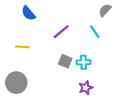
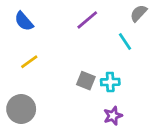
blue semicircle: (28, 13) -> (24, 21), moved
purple line: (61, 32) -> (87, 20), moved
yellow line: (22, 47) -> (29, 62), turned -40

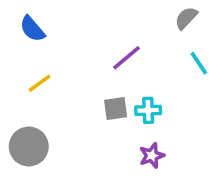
purple line: (87, 20) -> (126, 58), moved
cyan line: (125, 42) -> (199, 63), moved
gray square: (86, 81) -> (116, 109), turned -30

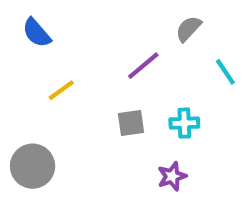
gray semicircle: (186, 18) -> (188, 29), moved
yellow line: (40, 83) -> (61, 90), moved
cyan cross: (148, 110) -> (184, 123), moved

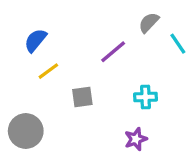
blue semicircle: (37, 33) -> (35, 40), moved, turned 80
cyan line: (225, 72) -> (178, 44), moved
gray square: (131, 123) -> (82, 97), moved

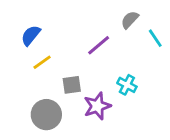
cyan cross: (145, 97) -> (127, 85), turned 30
gray circle: (26, 131) -> (46, 115), moved
purple star: (136, 139) -> (97, 106), moved, size x1.4

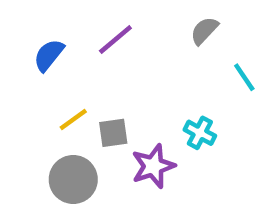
cyan line: (155, 38) -> (244, 77), moved
purple line: (99, 45) -> (115, 40), moved
yellow line: (42, 62) -> (73, 119), moved

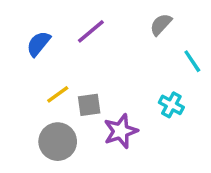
cyan cross: (200, 133) -> (171, 105), moved

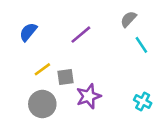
gray semicircle: (161, 24) -> (128, 19), moved
purple line: (91, 31) -> (81, 35), moved
cyan cross: (171, 105) -> (143, 101), moved

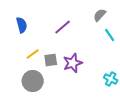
blue semicircle: (28, 32) -> (22, 25), turned 126
purple star: (89, 96) -> (73, 63), moved

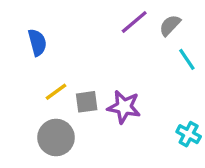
purple line: (63, 27) -> (134, 22), moved
purple star: (73, 63) -> (124, 107), turned 30

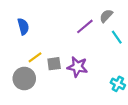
purple line: (134, 22) -> (85, 26), moved
gray circle: (56, 138) -> (24, 79), moved

